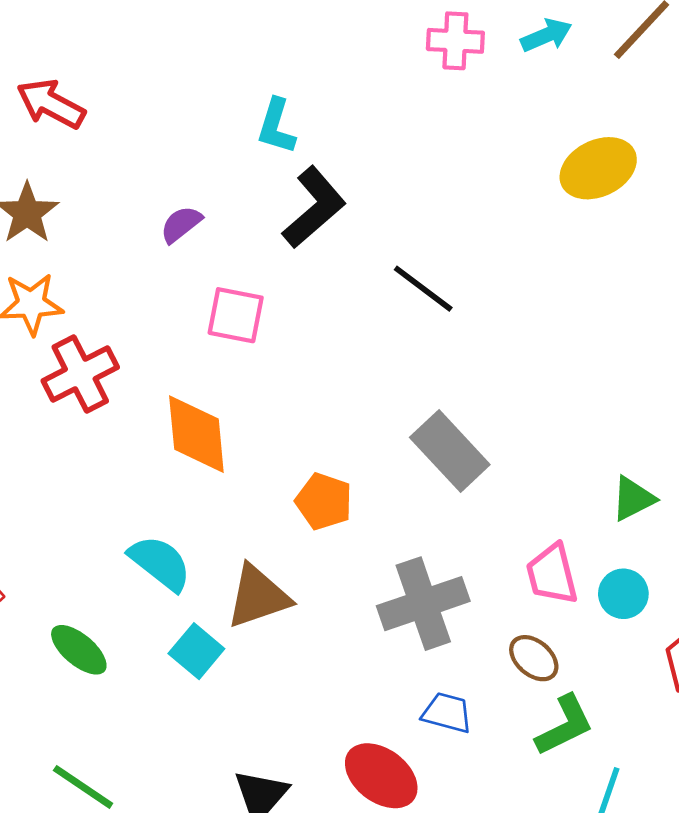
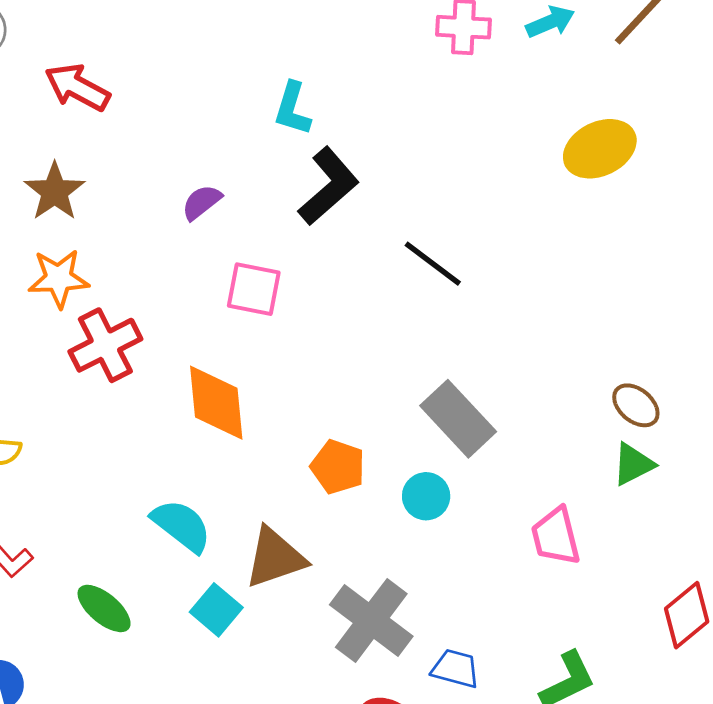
cyan circle: (623, 594) -> (426, 496), moved
gray cross: (423, 604) -> (371, 620), moved, turned -34
brown ellipse: (534, 658) -> (636, 405), moved

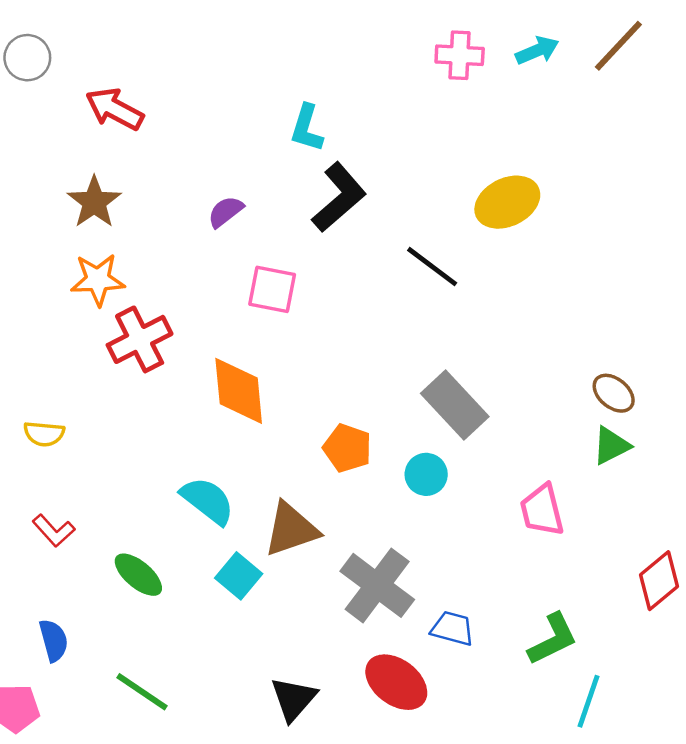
yellow ellipse: (600, 149) -> (507, 202), moved

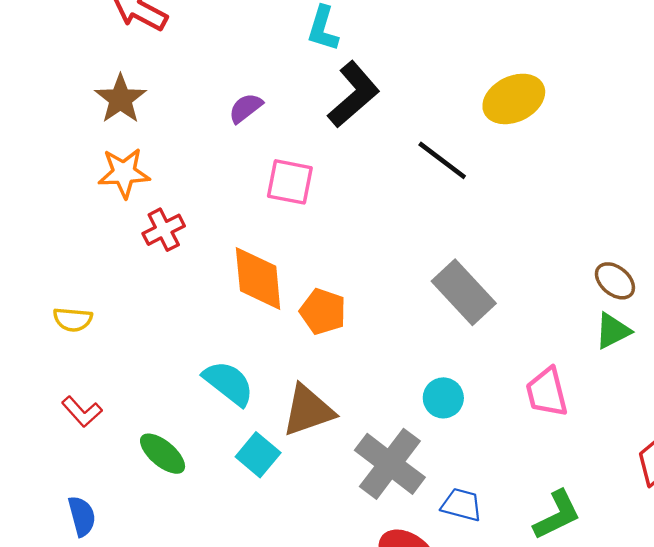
red cross: (140, 339) -> (164, 230), size x0.7
orange pentagon: (347, 448) -> (323, 312), moved
cyan circle: (426, 474) -> (443, 398), moved

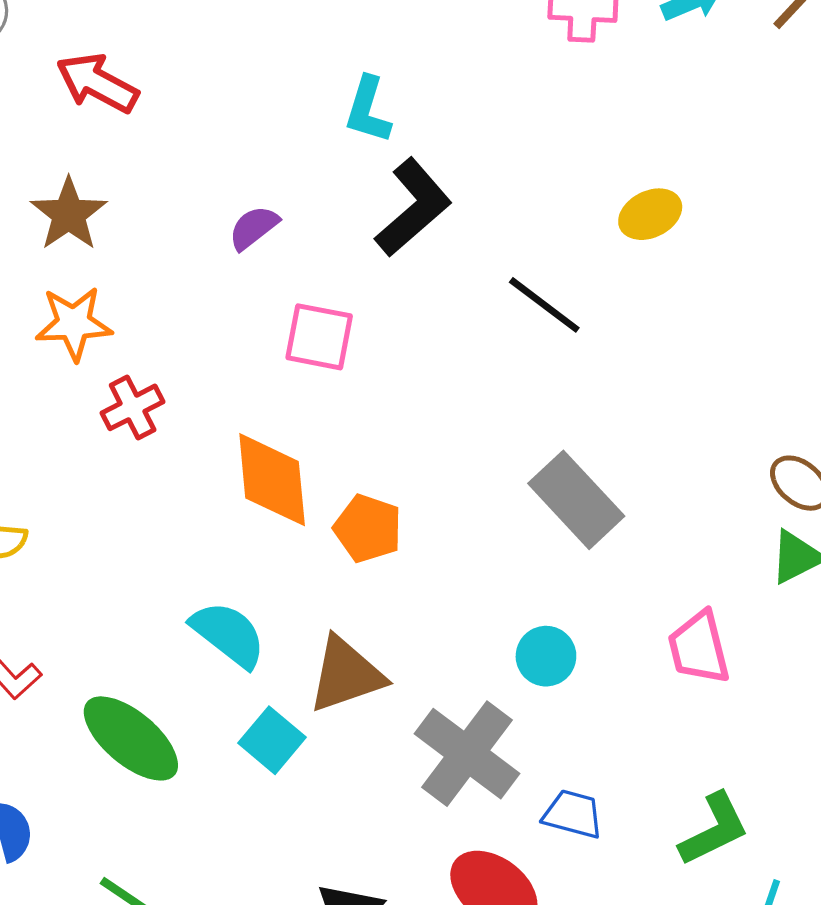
yellow ellipse: (514, 99) -> (650, 214), size x0.7
green ellipse: (163, 454) -> (131, 738), size x1.4

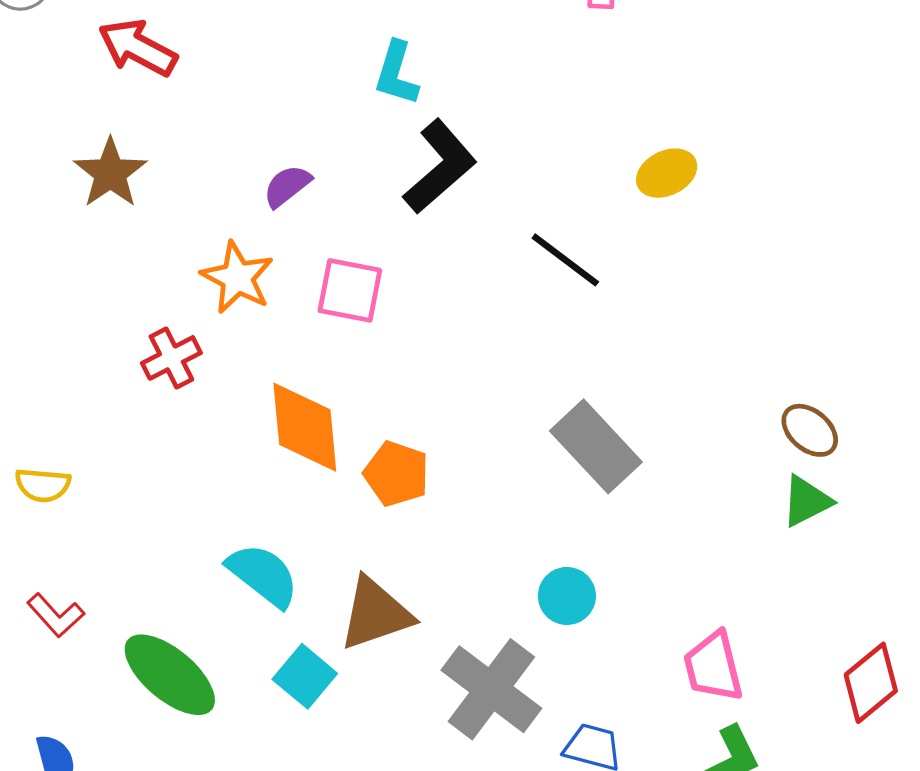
orange star: (74, 323) -> (237, 278), moved, turned 30
pink trapezoid: (699, 648) -> (713, 667), moved

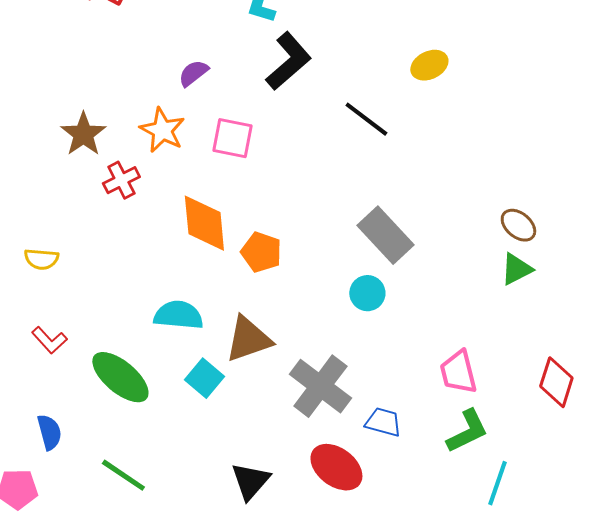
brown star: (110, 173) -> (83, 134), moved
cyan semicircle: (263, 575) -> (178, 315), turned -33
cyan circle: (567, 596) -> (367, 293), moved
red diamond: (871, 683) -> (556, 382), turned -33

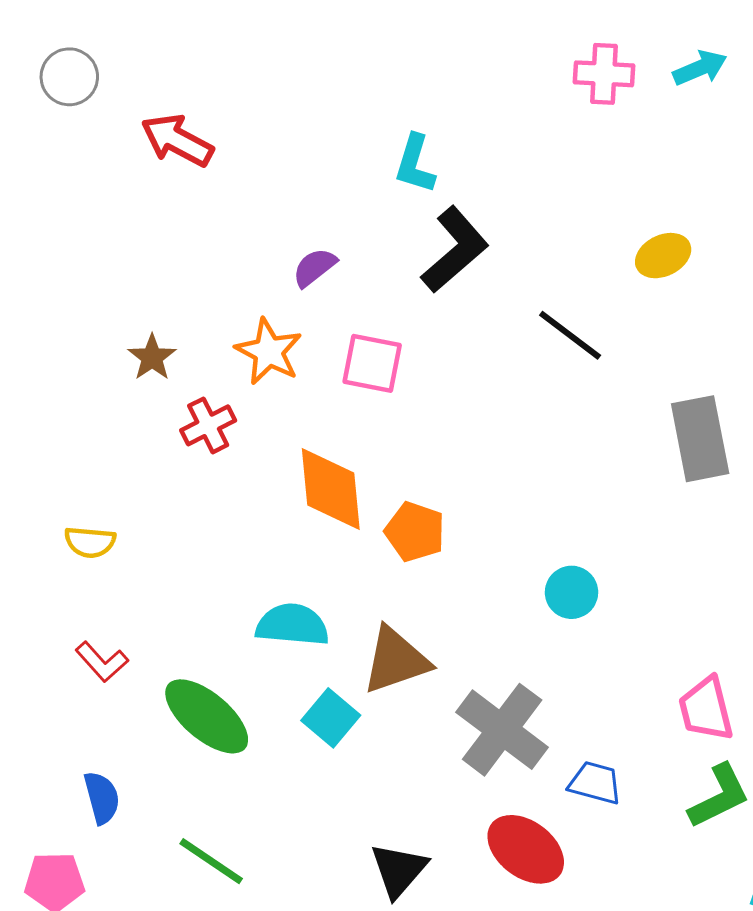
brown star: (83, 134) -> (152, 357), size x0.7
gray rectangle: (385, 235) -> (700, 439), moved, turned 32

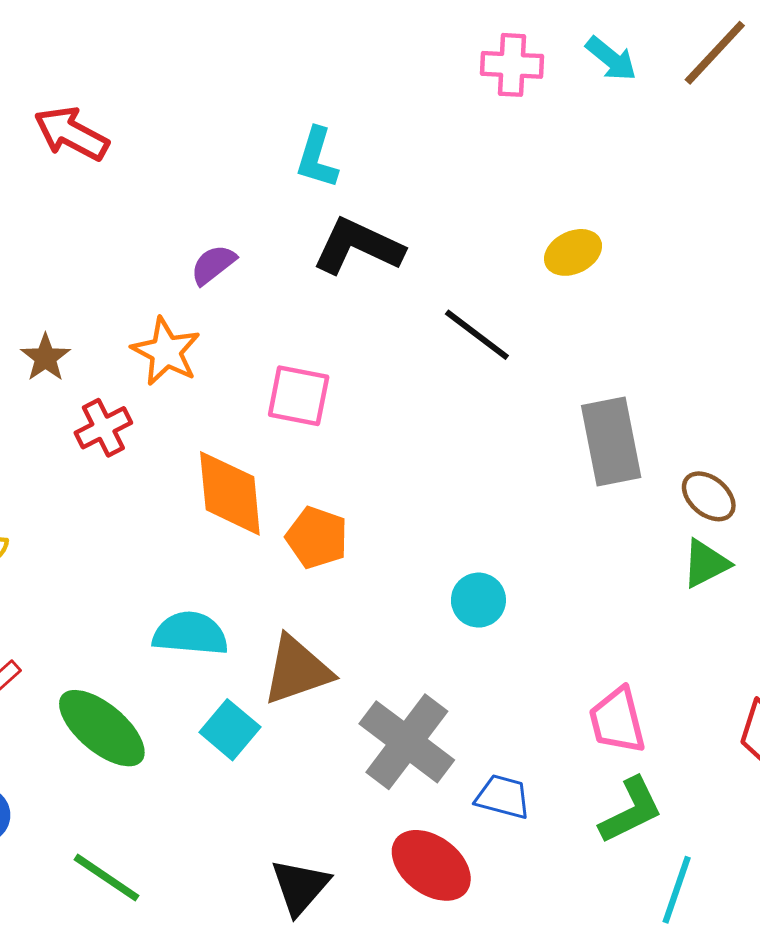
cyan arrow: (700, 68) -> (611, 59), turned 62
black L-shape: (455, 250) -> (358, 246), turned -114
pink square: (372, 363) -> (299, 396), moved

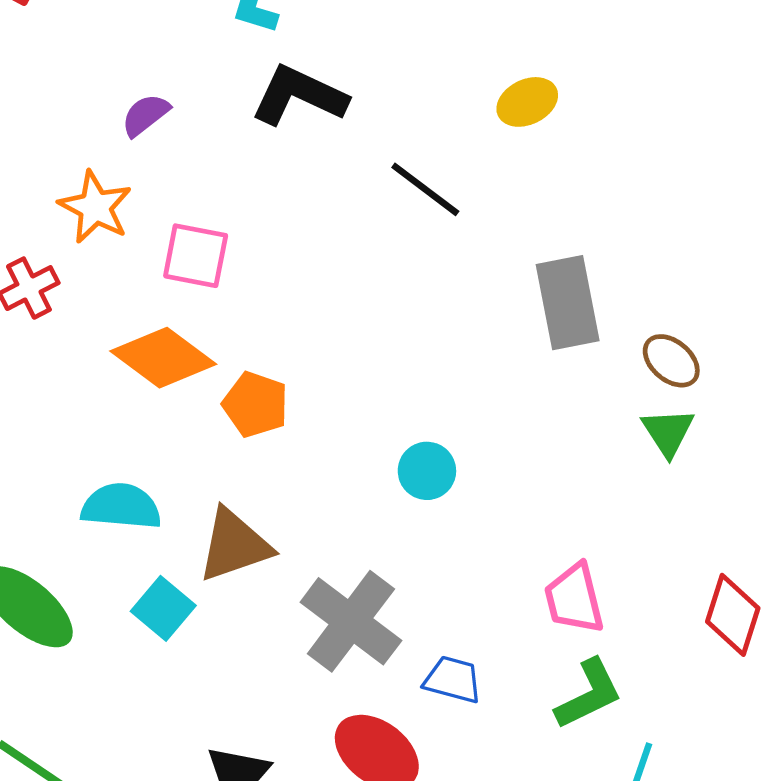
pink square: (299, 396) -> (196, 256), moved
orange diamond: (230, 493) -> (163, 358), turned -48
green triangle: (706, 563) -> (668, 432), turned -36

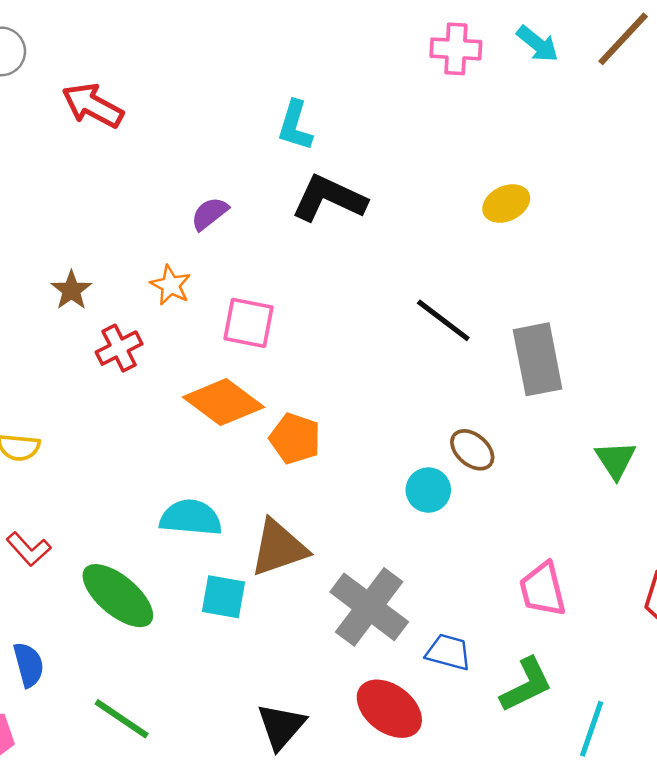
black line: (425, 189) -> (443, 320), moved
orange star: (95, 207) -> (171, 285), size x0.7
brown ellipse: (671, 361) -> (472, 450), moved
cyan square: (163, 608) -> (223, 597), turned -30
green L-shape: (589, 694) -> (526, 685), moved

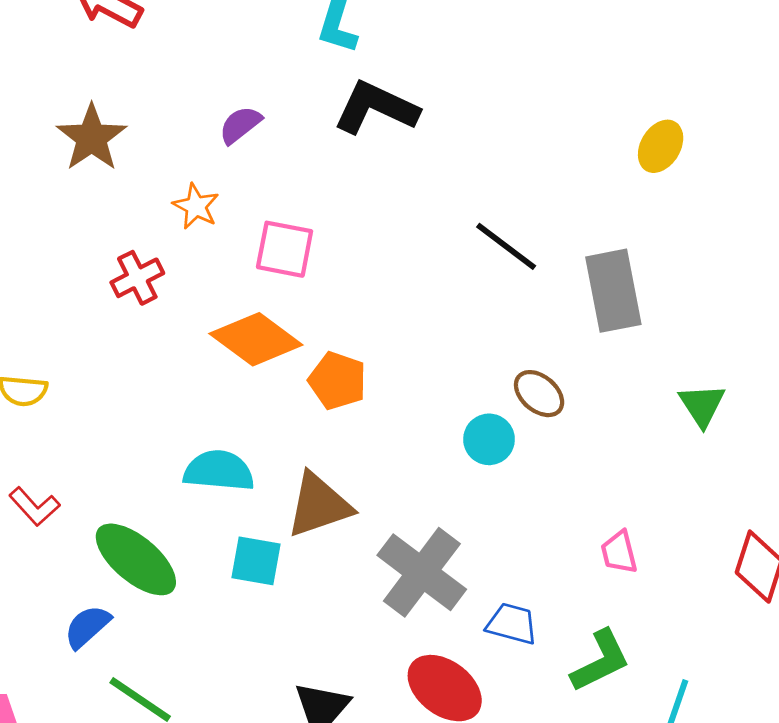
yellow ellipse: (506, 204) -> (661, 146), moved, turned -33
brown star: (71, 290) -> (92, 138), moved, size x1.5
pink trapezoid: (543, 589) -> (619, 552), size x0.7
blue semicircle: (29, 665) -> (87, 627), moved, turned -117

